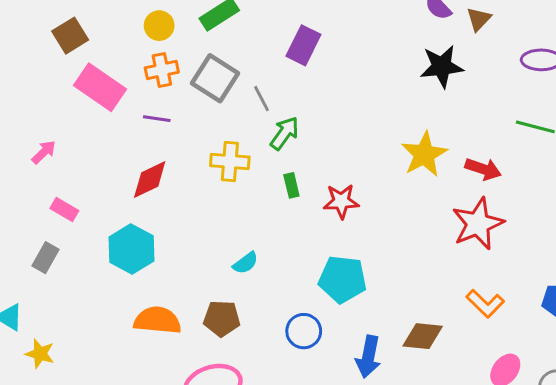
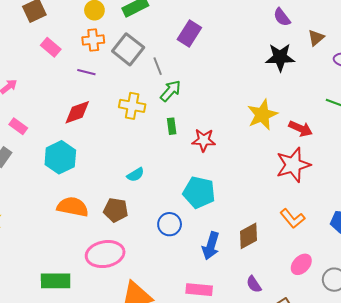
brown triangle: (479, 19) -> (316, 38), moved
pink rectangle: (100, 87) -> (51, 47), size x0.6
brown diamond: (423, 336) -> (249, 236), turned -40

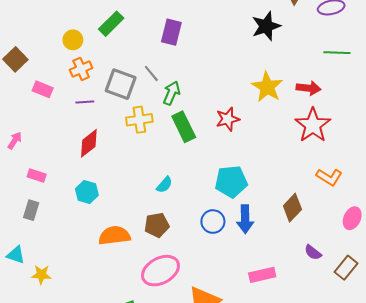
gray square: (128, 49) -> (121, 84), moved
green rectangle: (172, 126) -> (184, 127), size x1.8
red star: (204, 140) -> (228, 119), moved
cyan hexagon: (60, 157) -> (87, 192), size x0.7
blue arrow: (211, 246) -> (245, 219), moved

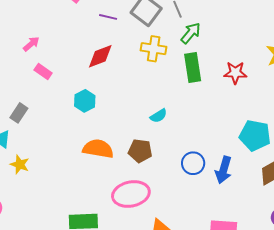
pink arrow: (15, 140) -> (31, 44), moved
cyan pentagon: (231, 182) -> (255, 135), moved
gray rectangle: (31, 210) -> (19, 113), moved

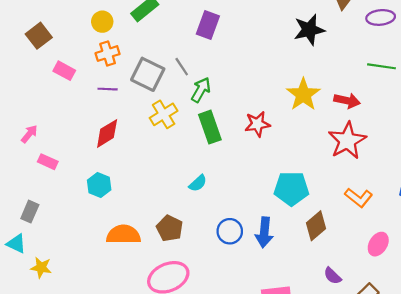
yellow cross: (154, 49) -> (164, 114), turned -30
cyan semicircle: (159, 116) -> (198, 183), moved
brown pentagon: (140, 151) -> (170, 228), turned 30

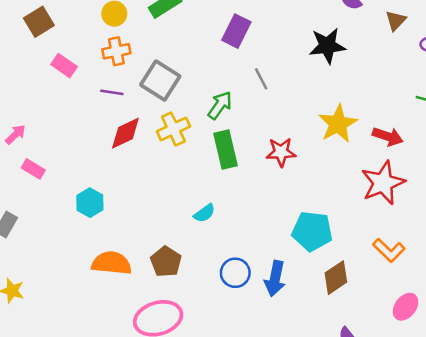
black star: (309, 30) -> (327, 46), moved
gray line: (182, 67) -> (261, 79), moved
red diamond: (107, 133) -> (125, 133), moved

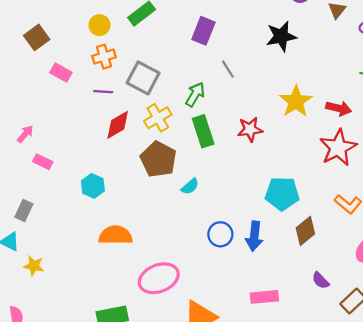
brown pentagon: (166, 262) -> (158, 159), moved, size x1.4

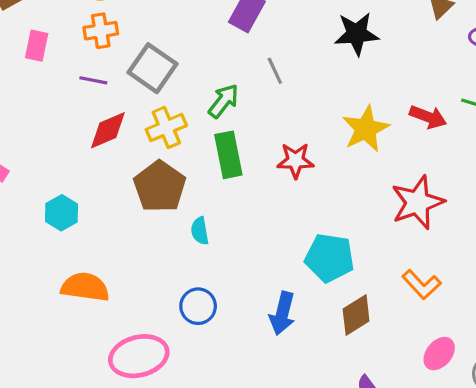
pink rectangle: (61, 73) -> (37, 46), turned 65
red arrow: (339, 108) -> (428, 117), moved
cyan semicircle: (190, 186) -> (200, 231), turned 114
blue circle: (220, 234) -> (198, 306), moved

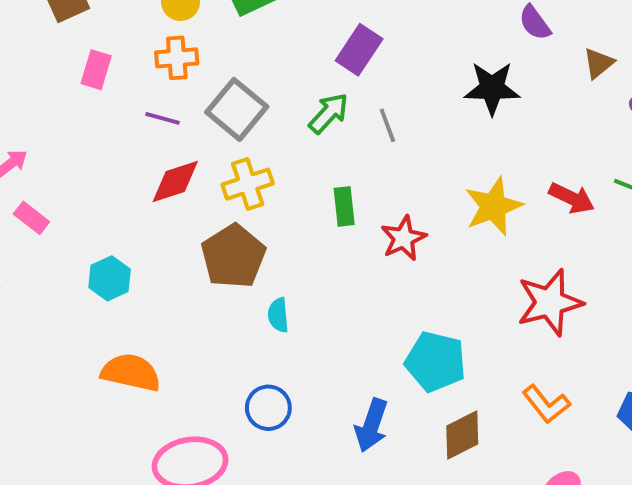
green arrow: (224, 101) -> (329, 113), moved
green rectangle: (228, 155) -> (344, 206), moved, size x0.7
red star: (295, 161) -> (403, 238), turned -30

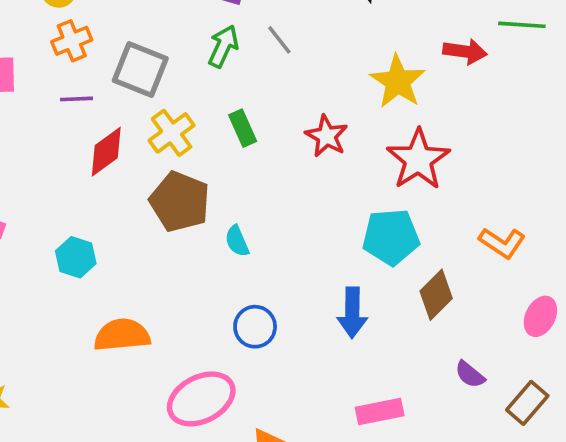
green rectangle: (344, 206) -> (243, 128), moved
red star: (550, 303) -> (418, 159), moved

